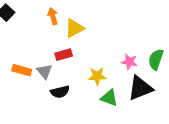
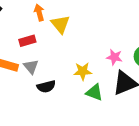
yellow triangle: (74, 28) -> (60, 24), turned -42
red rectangle: (64, 55) -> (27, 41), moved

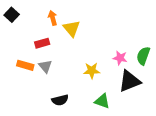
black semicircle: (46, 87) -> (60, 100), moved
green triangle: (94, 92) -> (102, 101), moved

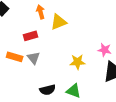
yellow triangle: (72, 28) -> (59, 22), turned 48
green triangle: (102, 101) -> (74, 91), moved

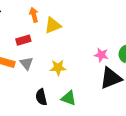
yellow star: (78, 62) -> (58, 68), moved
black semicircle: (48, 90) -> (41, 97), turned 91

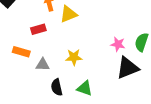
gray triangle: (26, 63) -> (43, 65), moved, turned -48

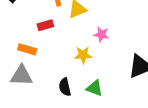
pink star: (118, 44) -> (101, 34), moved
gray triangle: (43, 65) -> (21, 76), moved, size x1.5

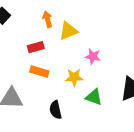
orange rectangle: (27, 49) -> (39, 72), moved
green triangle: (95, 88) -> (94, 97), moved

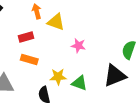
yellow triangle: (68, 31) -> (56, 22), turned 42
yellow star: (74, 77) -> (58, 77), moved

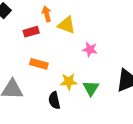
red rectangle: (26, 37) -> (31, 32), moved
green triangle: (79, 83) -> (91, 88), turned 42

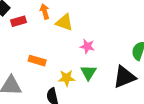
red rectangle: (31, 32) -> (19, 21), moved
green triangle: (91, 88) -> (88, 73), moved

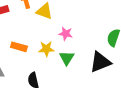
yellow star: (67, 78) -> (46, 49), moved

